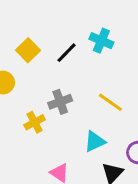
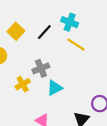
yellow line: (110, 102) -> (76, 45), moved
cyan triangle: (95, 141) -> (55, 88), moved

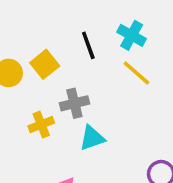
yellow square: (16, 31) -> (45, 64), moved
black line: (44, 32) -> (88, 45), turned -70

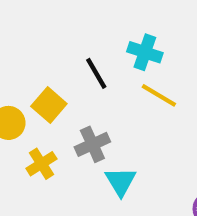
yellow cross: (41, 125) -> (41, 164), moved
cyan triangle: (92, 138) -> (121, 181), turned -32

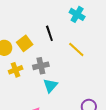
cyan cross: (145, 52) -> (77, 14), moved

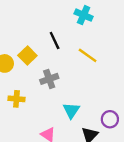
yellow cross: (16, 70) -> (16, 99), moved, turned 32
cyan triangle: (50, 86) -> (71, 110), moved

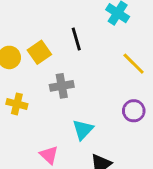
yellow line: (88, 55) -> (134, 64), moved
purple circle: (110, 119) -> (134, 111), moved

